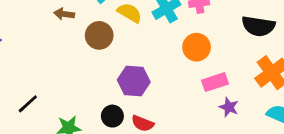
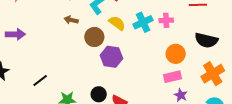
orange circle: (197, 47) -> (176, 54), moved
purple hexagon: (134, 81) -> (111, 57), moved

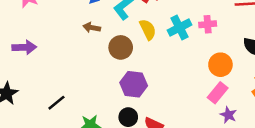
yellow semicircle: (117, 23) -> (148, 30), turned 30
purple hexagon: (111, 57) -> (134, 84), moved
pink rectangle: (173, 77) -> (218, 93), turned -36

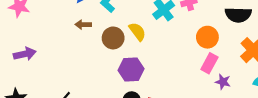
yellow semicircle: (148, 30) -> (137, 32), moved

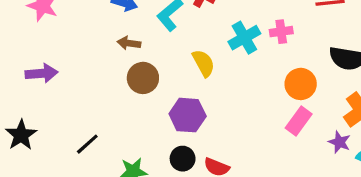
brown circle: (113, 38) -> (143, 78), moved
purple star: (223, 82) -> (339, 142), moved

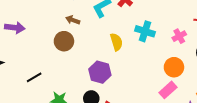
pink cross: (281, 32) -> (179, 36), moved, turned -32
cyan cross: (244, 38) -> (145, 31), turned 36
brown circle: (143, 78) -> (64, 41), moved

